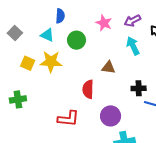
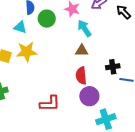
green circle: (76, 40) -> (47, 19), moved
cyan arrow: (133, 46) -> (84, 28), moved
red semicircle: (88, 89) -> (81, 76), moved

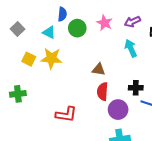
cyan arrow: (84, 28) -> (131, 48), moved
brown triangle: (82, 51) -> (99, 69), moved
purple circle: (89, 96) -> (118, 110), moved

